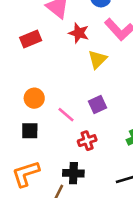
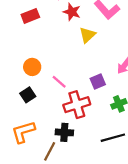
purple square: (98, 104) -> (98, 81), moved
black square: (30, 131) -> (28, 95), turned -35
red cross: (87, 141) -> (77, 105), size x1.6

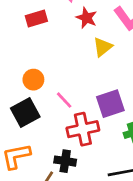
purple square: (98, 81) -> (110, 104), size x1.5
black square: (28, 95) -> (25, 112), size x1.5

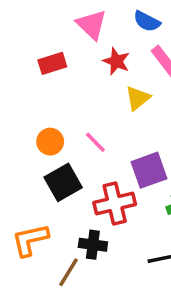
pink line: (64, 100) -> (95, 142), moved
black square: (25, 112) -> (63, 182), moved

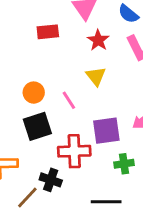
yellow triangle: (138, 98) -> (96, 76), moved, turned -40

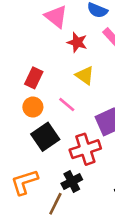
red rectangle: (48, 32) -> (34, 78), moved, turned -42
black cross: (51, 180) -> (72, 181), turned -30

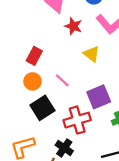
yellow triangle: (85, 75) -> (92, 54), moved
black cross: (72, 181) -> (64, 148), turned -30

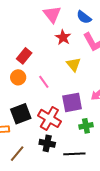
black square: (42, 108) -> (21, 114), moved
red cross: (77, 120) -> (49, 118), turned 35
black cross: (64, 148) -> (47, 143), moved, turned -35

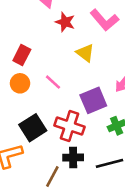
brown line: (17, 154) -> (52, 176), moved

